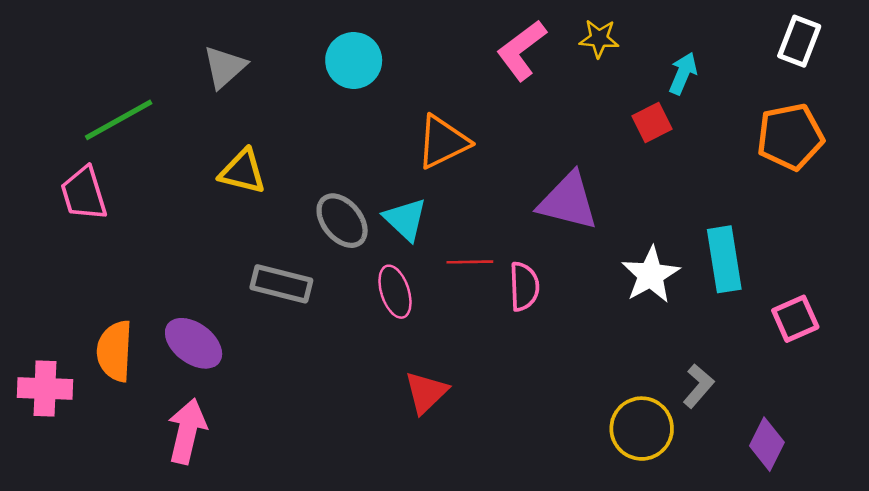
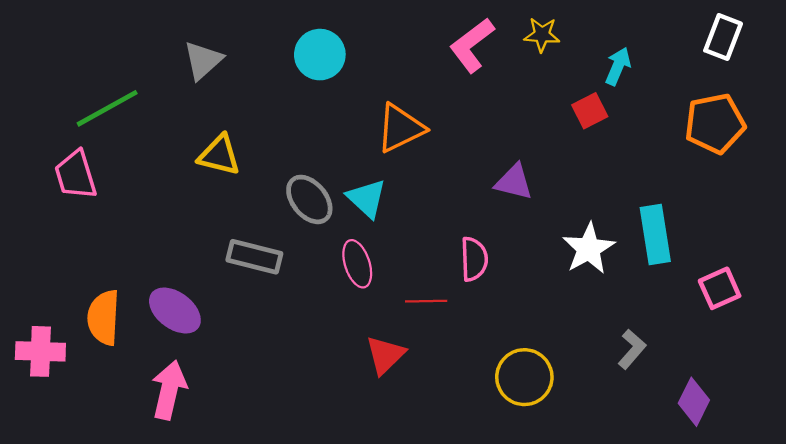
purple triangle: (568, 201) -> (514, 182), size x0.7
red line: (470, 262) -> (426, 301), moved
yellow circle: (642, 429) -> (524, 377), moved

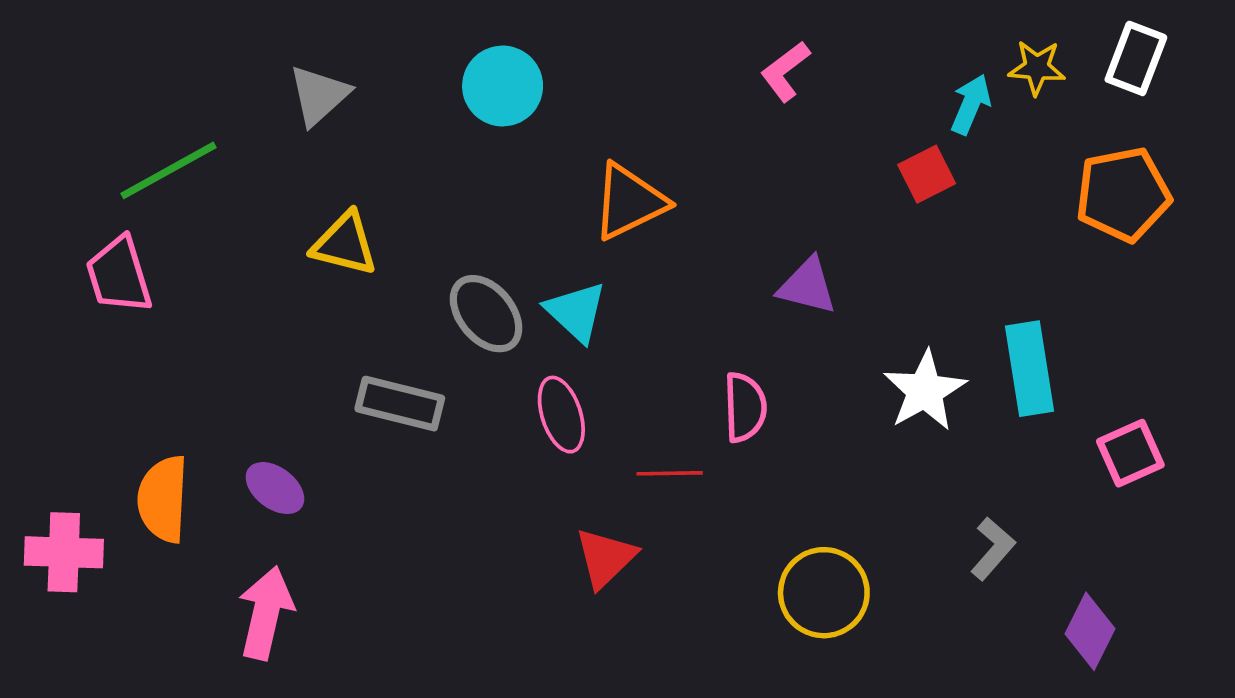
yellow star: (542, 35) -> (1037, 68), moved
pink L-shape: (472, 45) -> (785, 71), moved, size x0.7
purple ellipse: (175, 311) -> (275, 488), size x0.7

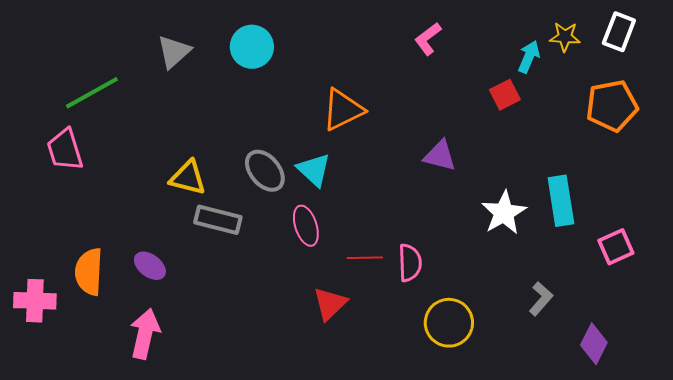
cyan circle: (503, 86) -> (252, 47), moved
yellow triangle: (345, 244) -> (188, 178), moved
pink semicircle: (745, 407) -> (410, 263), moved

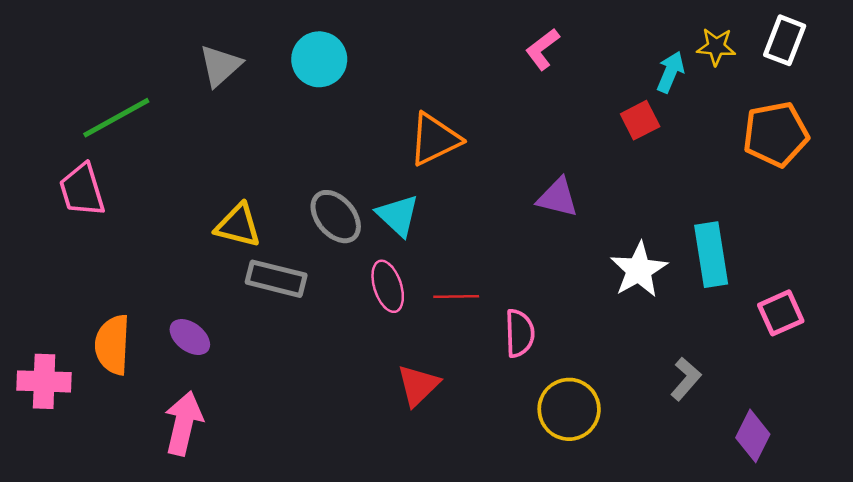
red line: (365, 258) -> (456, 296), moved

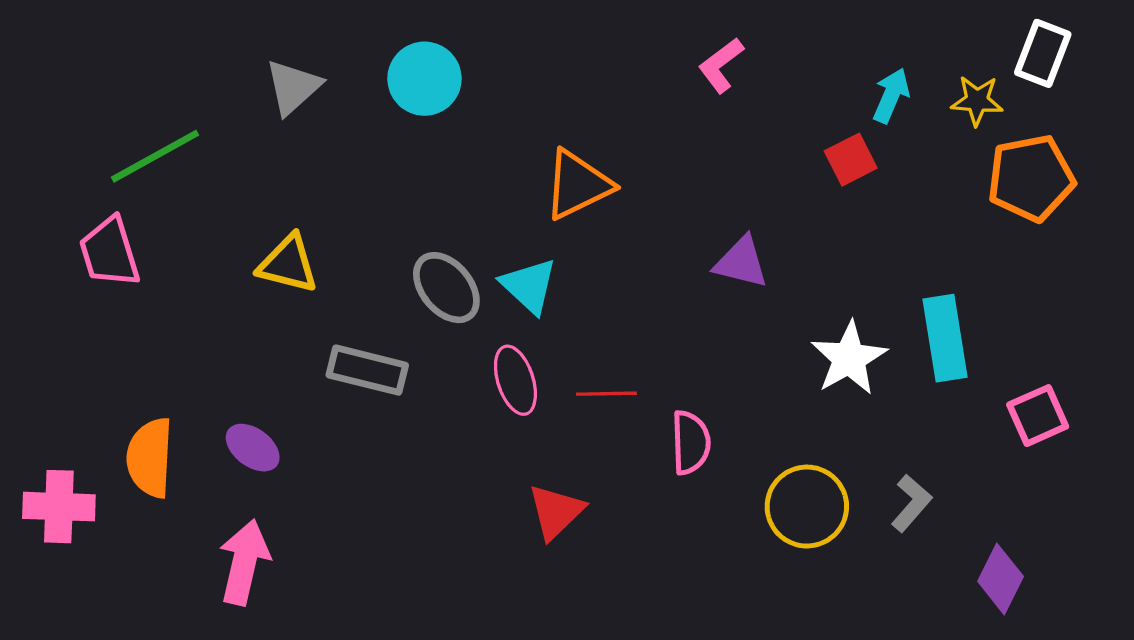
yellow star: (716, 47) -> (977, 101), moved
yellow triangle: (238, 225) -> (288, 264), moved
yellow circle: (569, 409) -> (807, 507), moved

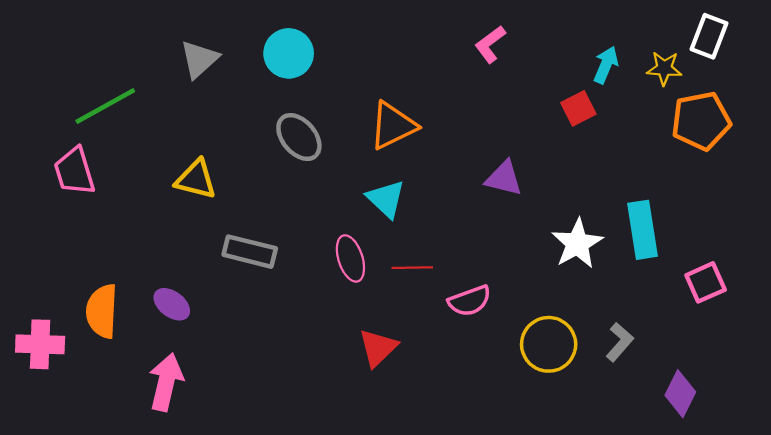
cyan triangle: (529, 286) -> (386, 199), moved
gray ellipse: (446, 288) -> (299, 137), moved
pink semicircle: (691, 443) -> (470, 301), turned 72

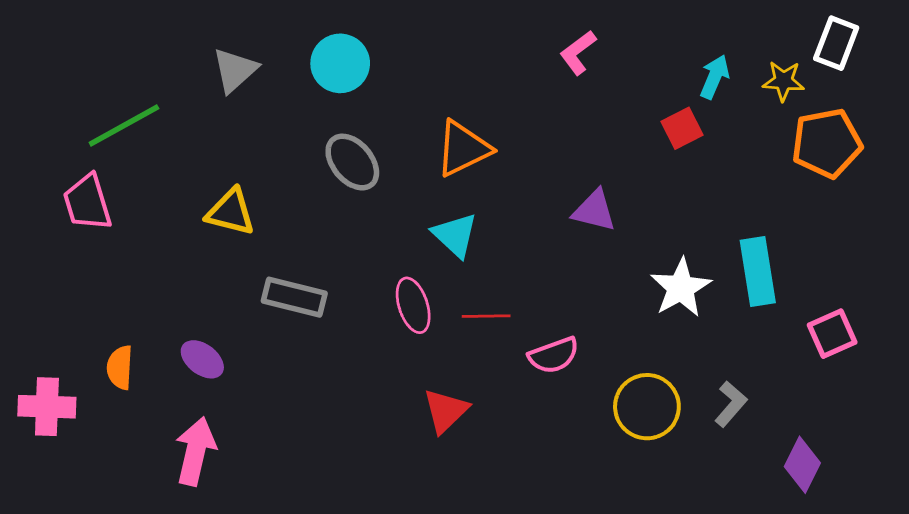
orange semicircle: (102, 311) -> (120, 367), size x0.7

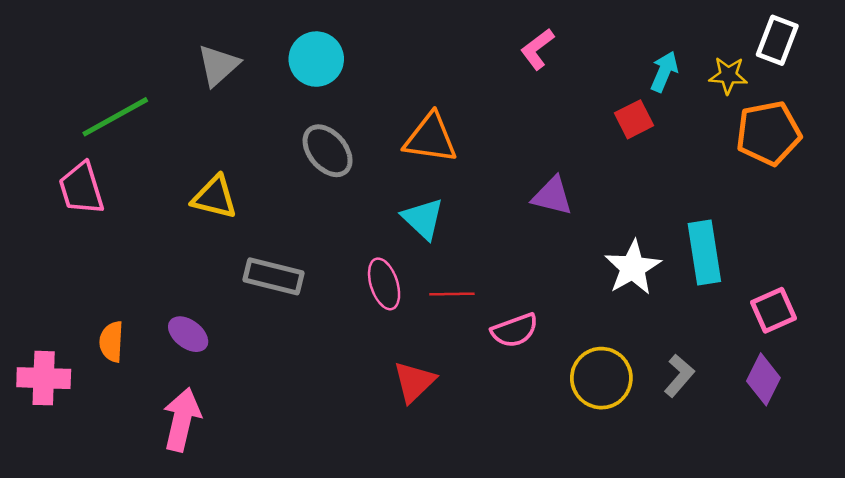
orange triangle: (463, 149) -> (431, 138), turned 34
purple diamond: (802, 465) -> (763, 379), moved

